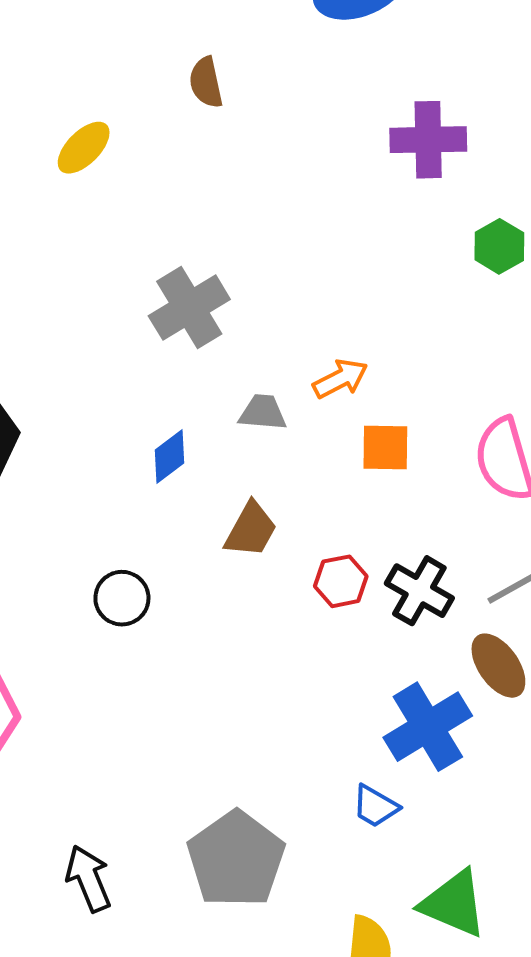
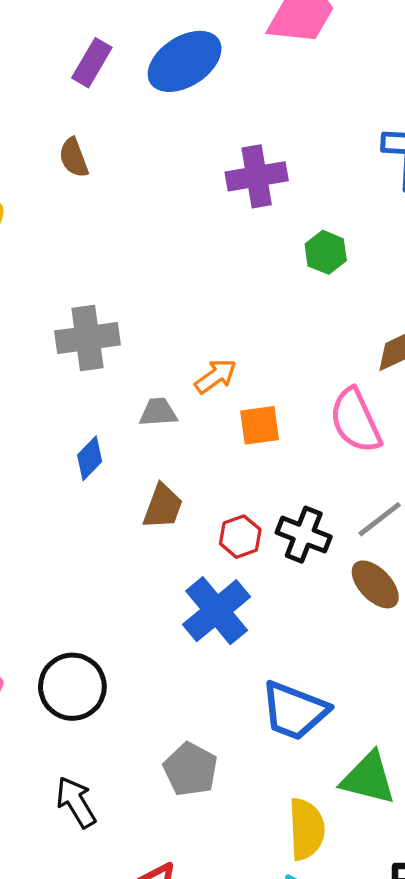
gray cross: (189, 308) -> (87, 338), turned 32
black circle: (122, 598) -> (72, 687), moved, size x1.5
blue cross: (428, 727) -> (217, 611), moved
blue trapezoid: (375, 806) -> (295, 711), size x1.8
gray pentagon: (236, 859) -> (191, 769), size x0.7

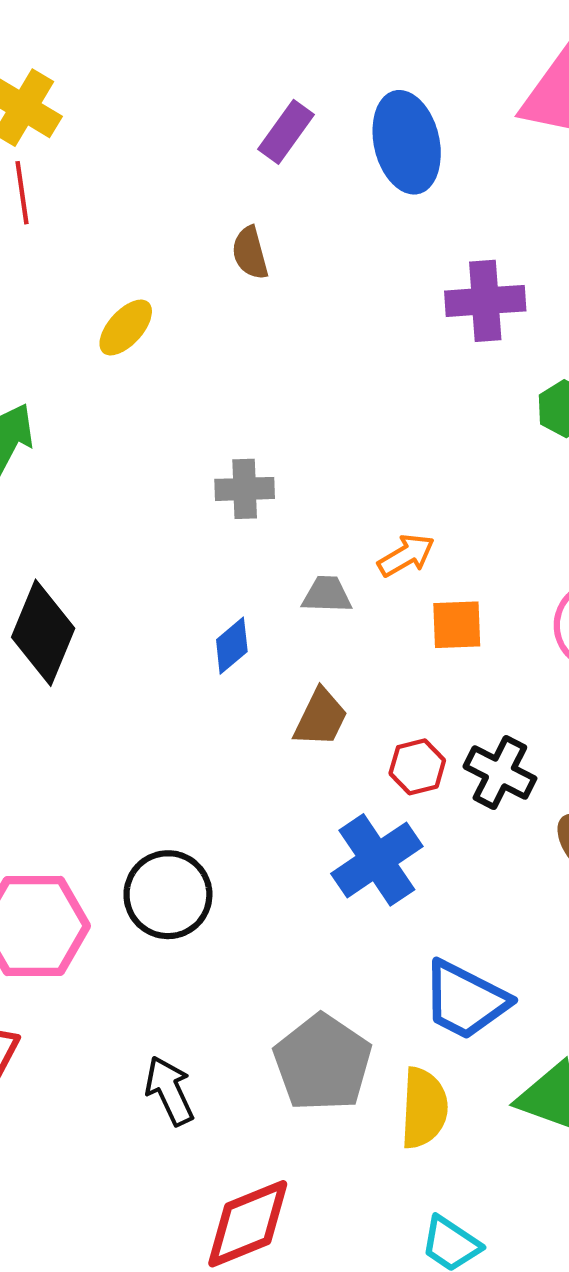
blue ellipse: (185, 61) -> (407, 142), turned -76
gray cross: (87, 338) -> (245, 489), size x0.7
black circle: (72, 687) -> (168, 895), moved
gray pentagon: (191, 769) -> (323, 1063), size x1.4
yellow semicircle: (306, 829) -> (424, 1108), moved

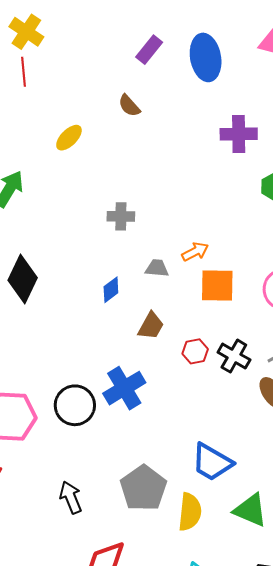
brown semicircle: (250, 253) -> (129, 106), turned -30
orange square: (457, 625) -> (217, 286), size x1.4
blue cross: (377, 860) -> (124, 388), moved

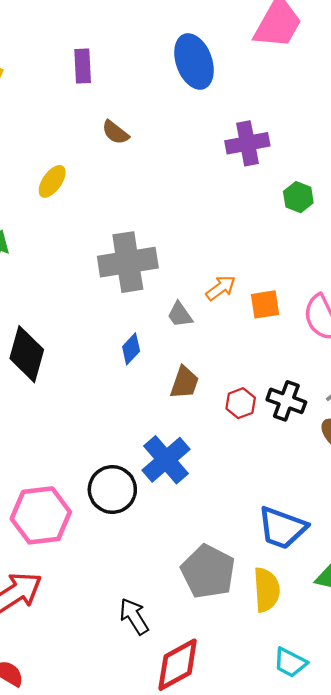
purple rectangle: (149, 50) -> (83, 66), moved, turned -32
gray cross: (121, 216) -> (128, 262), size x1.8
gray trapezoid: (157, 268) -> (180, 315), turned -120
orange square: (217, 286) -> (265, 304), moved, size x0.7
black arrow: (71, 497) -> (134, 616), moved

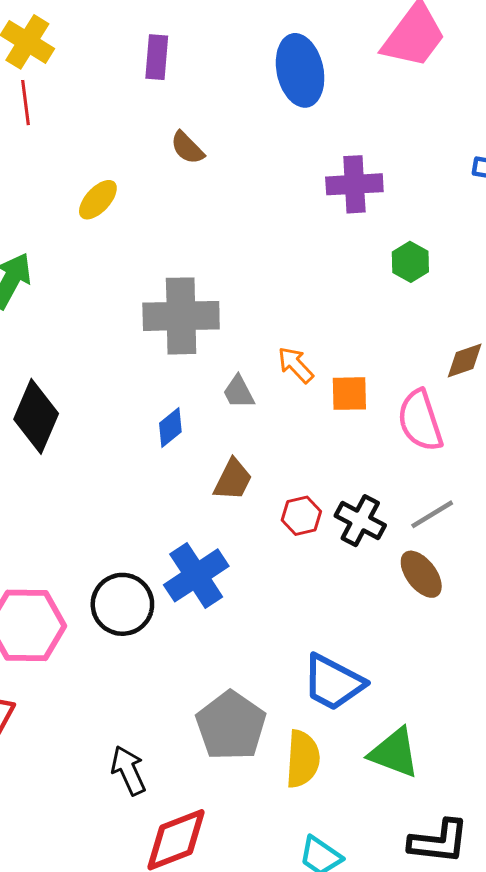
orange arrow: (221, 288) -> (296, 365), turned -104

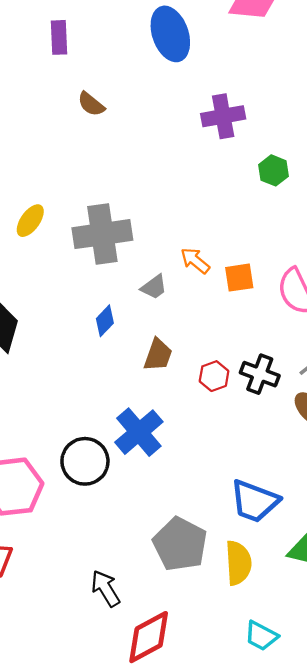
yellow ellipse: (98, 200) -> (30, 221), moved
gray trapezoid: (239, 392) -> (154, 287), turned -92

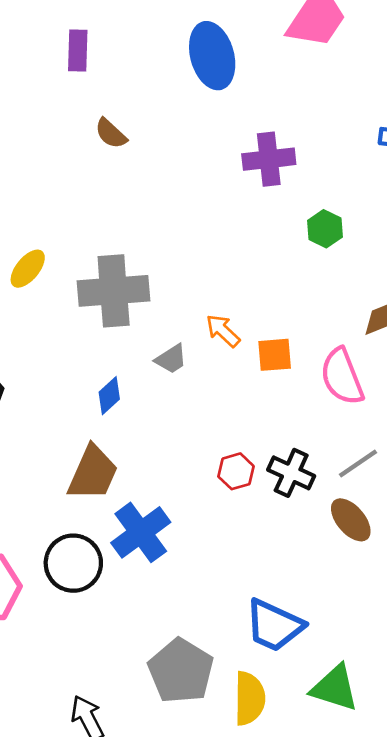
brown trapezoid: (158, 355) -> (93, 473), moved, size x1.4

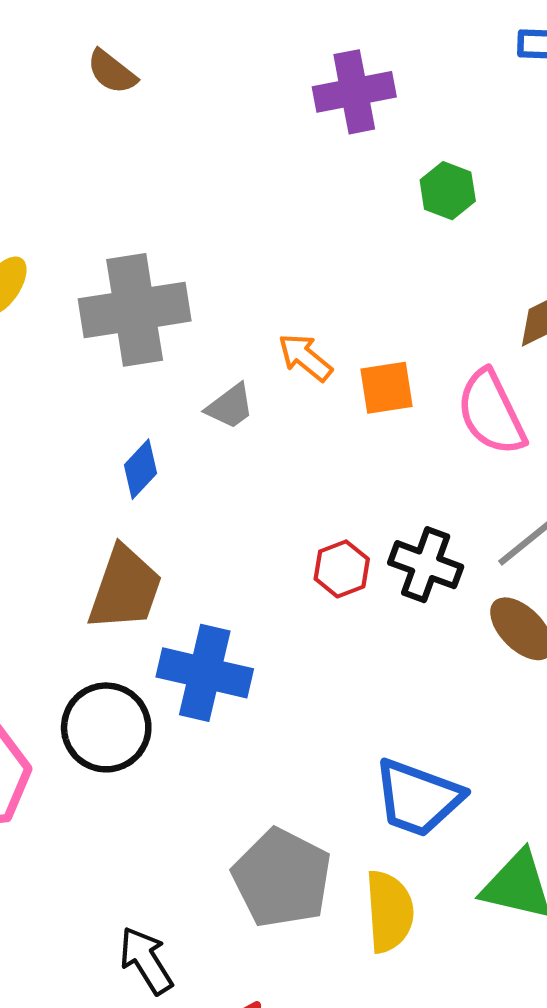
blue cross: (141, 532) -> (205, 673), turned -36

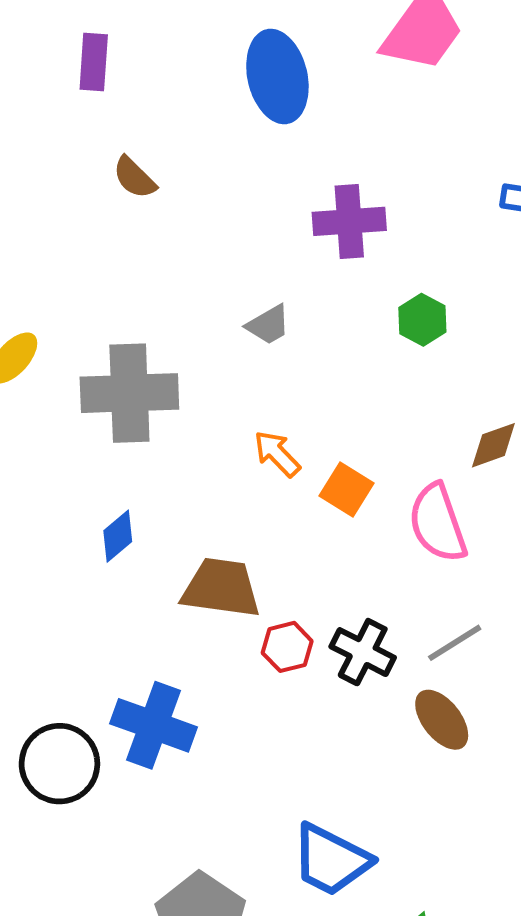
orange square: (386, 388) -> (347, 490), turned 34
gray trapezoid: (230, 406) -> (268, 325), moved
brown trapezoid: (125, 589) -> (221, 588), moved, turned -108

